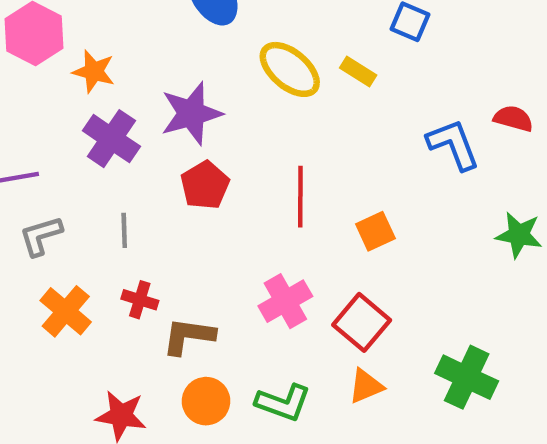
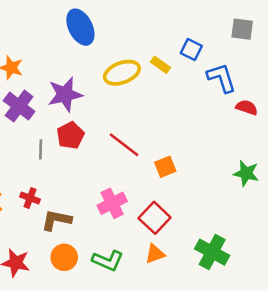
yellow ellipse: (290, 69) -> (122, 73), turned -64
yellow rectangle: (358, 72) -> (160, 65), moved
blue L-shape: (453, 145) -> (221, 78), moved
red line: (300, 197) -> (124, 145), turned -56
gray line: (124, 230) -> (41, 149), moved

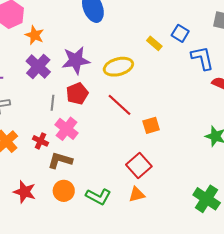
yellow ellipse: (122, 73) -> (118, 67), moved
pink cross: (112, 203) -> (66, 129), moved, turned -30
green cross: (212, 252) -> (207, 199), moved

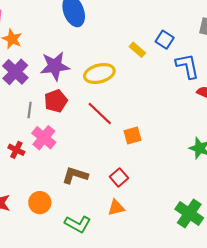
brown L-shape: (60, 160) -> (75, 175), moved
red square: (139, 166) -> (119, 177), size x0.7
green L-shape: (98, 197) -> (78, 224), moved

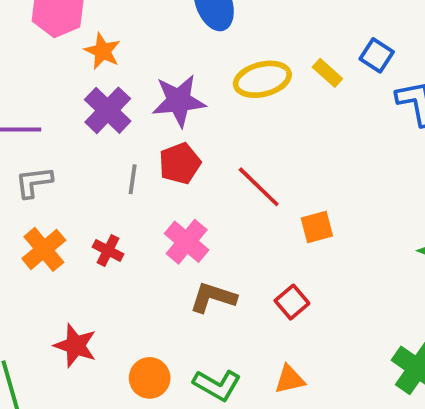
yellow ellipse: (99, 73) -> (262, 79), moved
pink cross: (44, 138) -> (187, 242), moved
orange circle: (40, 203) -> (150, 378), moved
orange triangle: (116, 208) -> (290, 379), moved

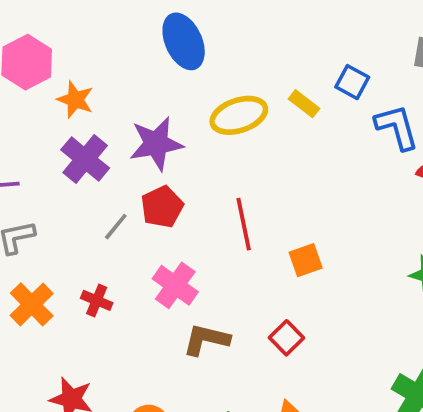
gray line: (133, 179) -> (116, 227), turned 36
red line: (259, 187) -> (244, 224), turned 39

